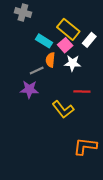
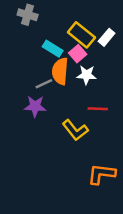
white rectangle: (89, 40) -> (107, 37), moved
orange semicircle: (50, 60) -> (60, 71), size x1.5

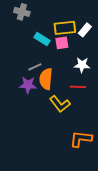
yellow rectangle: (81, 35) -> (65, 28), turned -45
pink square: (78, 54) -> (62, 43), turned 32
orange semicircle: (60, 71) -> (46, 79), moved
white star: (86, 75) -> (82, 65), moved

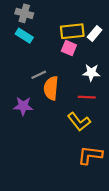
cyan rectangle: (42, 39) -> (24, 36), moved
pink square: (62, 43) -> (69, 48), turned 32
purple star: (28, 85) -> (23, 106), moved
yellow L-shape: (60, 104) -> (79, 122), moved

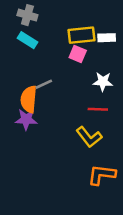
white rectangle: (95, 33) -> (107, 38), turned 48
orange semicircle: (51, 88) -> (29, 99), moved

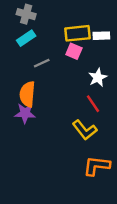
cyan rectangle: (27, 40) -> (26, 38), turned -66
white star: (103, 82) -> (98, 77), turned -30
gray line: (44, 84) -> (42, 63), moved
red line: (98, 109) -> (93, 104), turned 54

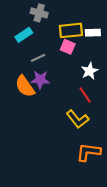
gray cross: (26, 14) -> (39, 13), moved
orange semicircle: (27, 94) -> (25, 86), turned -40
purple star: (25, 113) -> (40, 80), moved

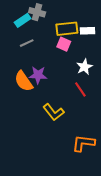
cyan rectangle: (24, 35) -> (23, 20), moved
gray line: (38, 58) -> (27, 43), moved
yellow L-shape: (78, 119) -> (53, 112), moved

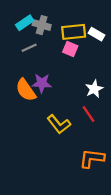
gray cross: (37, 12) -> (42, 25), moved
white rectangle: (88, 31) -> (96, 34), turned 32
white star: (84, 67) -> (94, 89), moved
red line: (80, 89) -> (88, 114), moved

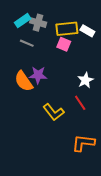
gray line: (29, 48) -> (27, 43), turned 48

